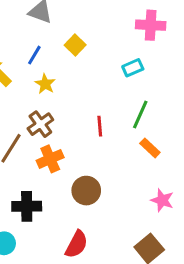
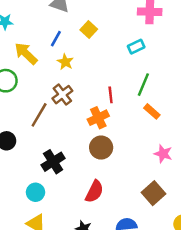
orange cross: (50, 159) -> (98, 118), moved
black cross: (27, 206) -> (53, 162), turned -30

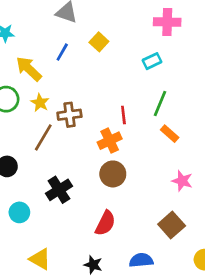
yellow star: (65, 62) -> (40, 103), moved
brown cross: (62, 95) -> (69, 115), turned 30
cyan circle: (35, 192) -> (19, 212), moved

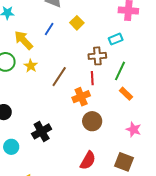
brown cross: (69, 115) -> (97, 56), moved
brown line: (43, 137) -> (59, 77), moved
brown circle: (113, 174) -> (92, 121), moved
red semicircle: (105, 223) -> (88, 160), moved
brown square: (172, 225) -> (124, 162), turned -30

